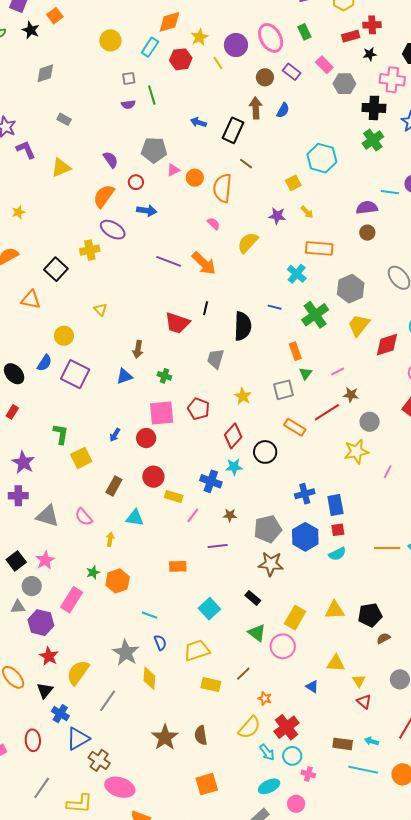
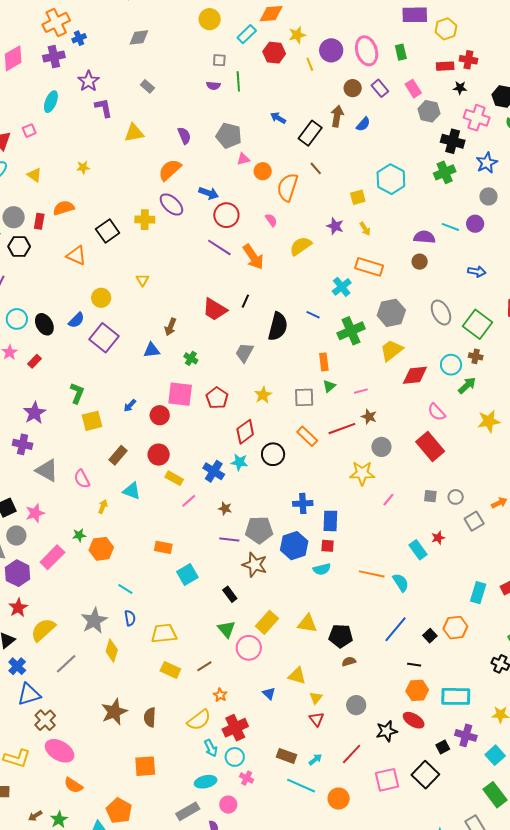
red circle: (136, 182) -> (226, 215), moved, size x1.6
purple line: (218, 546) -> (229, 539), moved
cyan square: (209, 609) -> (187, 574), moved
cyan arrow: (371, 741) -> (315, 759), turned 112

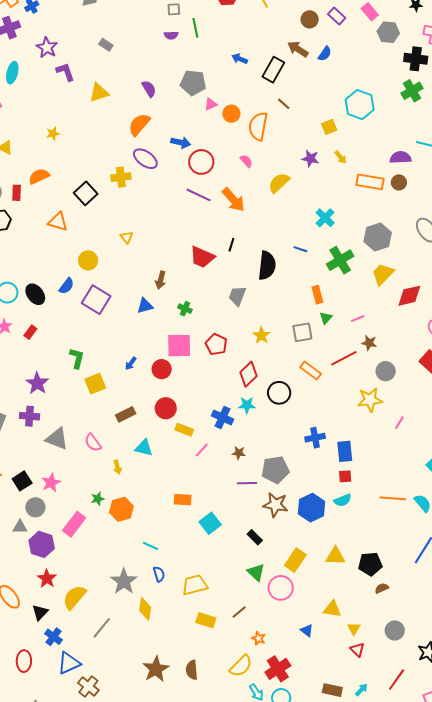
brown arrow: (337, 116) -> (298, 49), turned -60
orange rectangle: (369, 267) -> (370, 182), moved
brown rectangle: (118, 455) -> (126, 414), turned 30
yellow arrow: (103, 507) -> (117, 467), turned 152
blue hexagon: (294, 546) -> (311, 508), moved

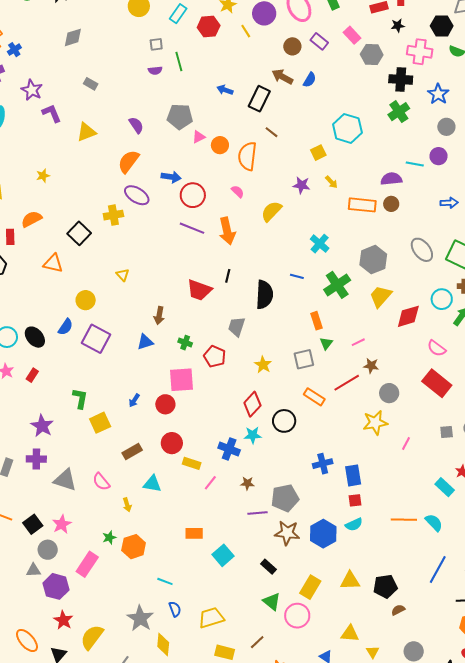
orange arrow: (233, 200) -> (227, 231), turned 32
red pentagon: (216, 344) -> (215, 356), moved

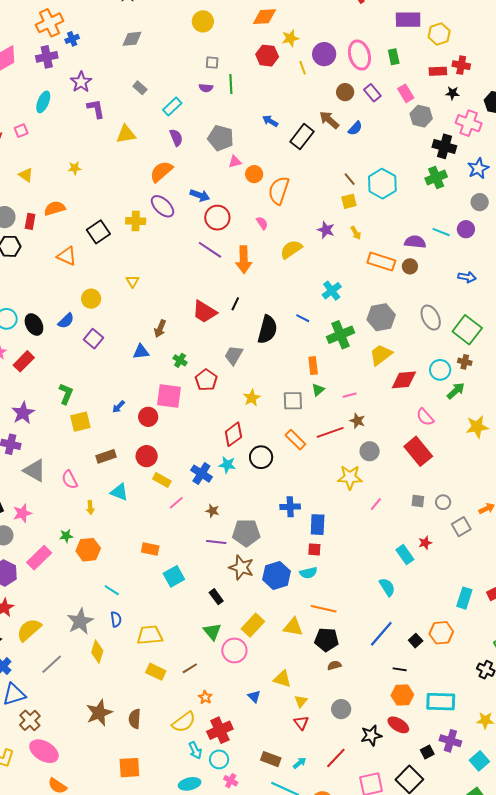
cyan rectangle: (178, 14) -> (172, 107), moved
brown line: (272, 132) -> (350, 179), moved
purple square: (96, 339) -> (93, 339), size x0.7
red rectangle: (32, 375) -> (24, 361), size x1.5
orange line: (404, 520) -> (324, 609), moved

